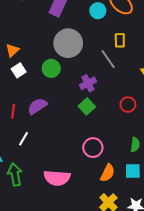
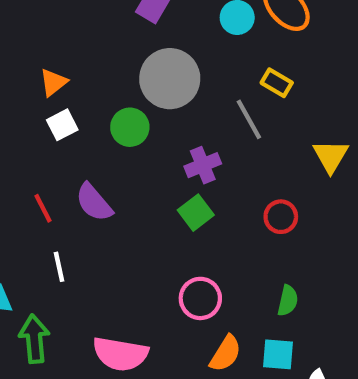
yellow rectangle: (120, 40) -> (277, 83), turned -64
purple semicircle: (37, 106) -> (94, 202), turned -102
red line: (13, 111) -> (43, 208), turned -40
white line: (23, 139) -> (59, 267), turned -48

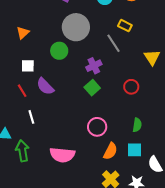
white square: (62, 125) -> (28, 66), moved, turned 32

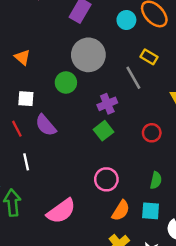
orange triangle: (23, 33) -> (22, 57), turned -40
pink semicircle: (62, 155) -> (61, 211), turned -45

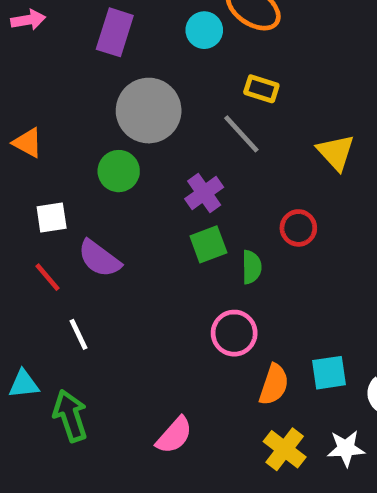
green square: (104, 131) -> (208, 244), turned 30
green semicircle: (156, 180) -> (252, 267), moved
pink semicircle: (61, 211) -> (174, 435), moved, size x0.7

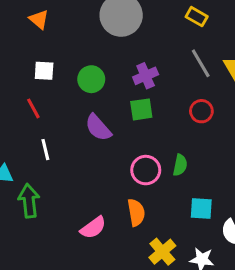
gray line: (241, 134) -> (201, 63), moved
green circle: (119, 171) -> (91, 79), moved
purple semicircle: (99, 259) -> (98, 128), moved
green semicircle: (252, 267) -> (180, 165), moved
orange semicircle: (274, 385) -> (136, 213), moved, turned -40

